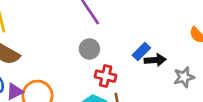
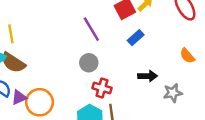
blue rectangle: (141, 51) -> (136, 38), moved

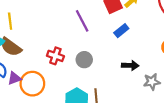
gray circle: (89, 63) -> (84, 60), moved
red cross: (102, 88) -> (55, 56), moved

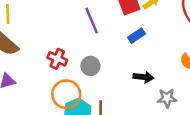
orange circle: (32, 84) -> (66, 94), moved

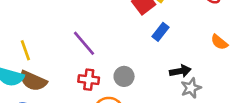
purple line: (92, 21) -> (84, 43), moved
gray star: (167, 98) -> (191, 88), moved

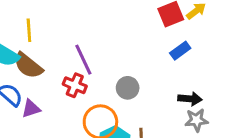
purple line: (84, 43) -> (83, 60), moved
red cross: (89, 80) -> (75, 85), moved

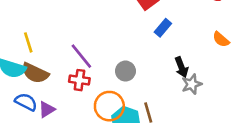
black arrow: (190, 99) -> (181, 67), turned 78

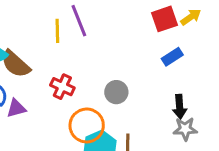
yellow line: (28, 42) -> (57, 31), moved
purple line: (81, 56) -> (79, 21), moved

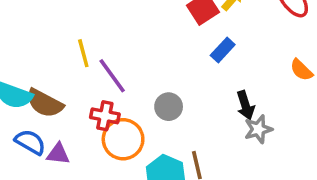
purple line: (79, 21) -> (112, 76), moved
purple triangle: (16, 108) -> (58, 154), turned 35
orange circle: (87, 125) -> (123, 139), moved

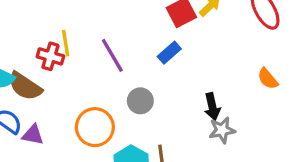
blue rectangle: (223, 50) -> (169, 53), moved
purple line: (112, 76) -> (112, 55), moved
red cross: (105, 116) -> (50, 56), moved

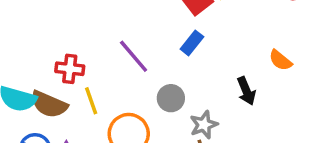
yellow line: (66, 43) -> (91, 101), moved
orange semicircle: (268, 79) -> (280, 60), moved
gray star: (222, 130) -> (204, 125), moved

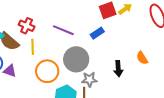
purple line: (134, 56) -> (63, 30), turned -45
gray circle: (171, 98) -> (76, 59), size x1.6

